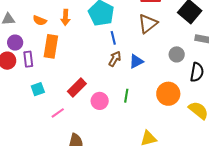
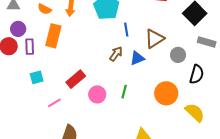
brown triangle: (148, 24) -> (154, 39), moved
blue line: (113, 38) -> (126, 30), moved

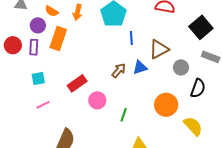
purple circle: (18, 29) -> (38, 25), moved
brown arrow: (116, 54) -> (119, 70), moved
green line: (124, 92) -> (124, 115), moved
pink line: (54, 103) -> (43, 105), moved

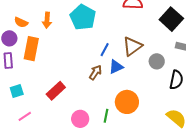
blue line: (131, 38) -> (105, 50), moved, turned 40
pink circle: (97, 100) -> (80, 119), moved
orange circle: (166, 105) -> (127, 102), moved

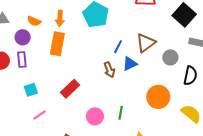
orange rectangle: (31, 49) -> (57, 44), moved
brown arrow: (95, 72) -> (109, 70), turned 126
orange circle: (127, 102) -> (158, 97), moved

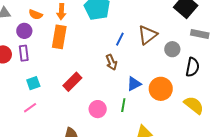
blue triangle: (130, 64) -> (134, 84), moved
pink line: (40, 115) -> (30, 108), moved

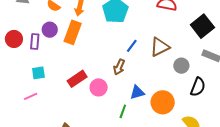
purple circle: (24, 31) -> (50, 30), moved
brown arrow: (111, 62) -> (119, 67), turned 35
pink circle: (98, 109) -> (99, 87), moved

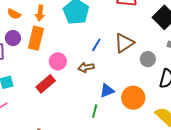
brown arrow: (119, 67) -> (86, 67), turned 63
pink circle: (99, 87) -> (58, 61), moved

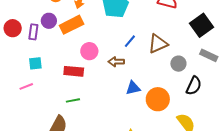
orange rectangle: (36, 38) -> (72, 25), turned 40
red rectangle: (46, 84) -> (74, 71), turned 36
green line: (95, 111) -> (73, 100), moved, turned 56

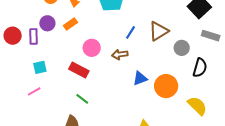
orange rectangle: (72, 25) -> (70, 24), size x0.6
red rectangle: (74, 71) -> (79, 70), turned 30
green line: (73, 100) -> (82, 99), turned 56

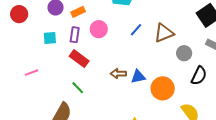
purple rectangle: (34, 36) -> (75, 35), moved
pink circle: (92, 48) -> (99, 29), moved
brown arrow: (120, 55) -> (118, 74), moved
cyan square: (40, 67) -> (50, 38), moved

